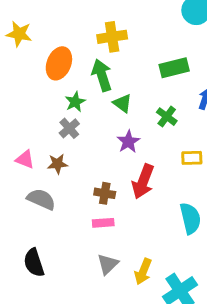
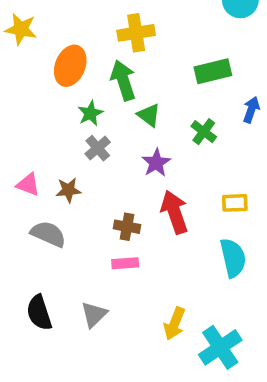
gray cross: (69, 128) -> (98, 148), moved
yellow rectangle: (192, 158) -> (235, 203), moved
red arrow: (143, 181) -> (174, 212), turned 140
gray triangle: (108, 264) -> (94, 314), moved

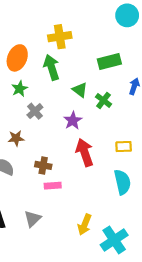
green star: (90, 113) -> (20, 89), moved
green triangle: (149, 115) -> (80, 90), moved
brown cross: (127, 227) -> (43, 165), moved

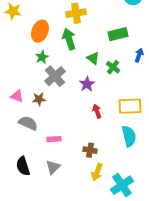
gray cross: (35, 111) -> (55, 76), size x1.5
yellow rectangle: (124, 147) -> (130, 106), size x1.6
red arrow: (85, 152) -> (97, 111), size x0.6
brown cross: (43, 165) -> (90, 150), moved
pink rectangle: (53, 186) -> (54, 139), moved

